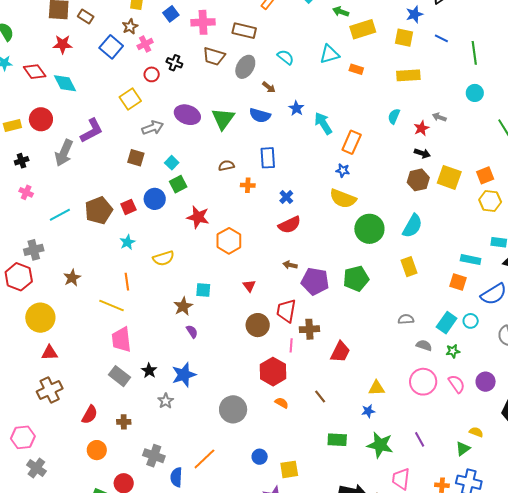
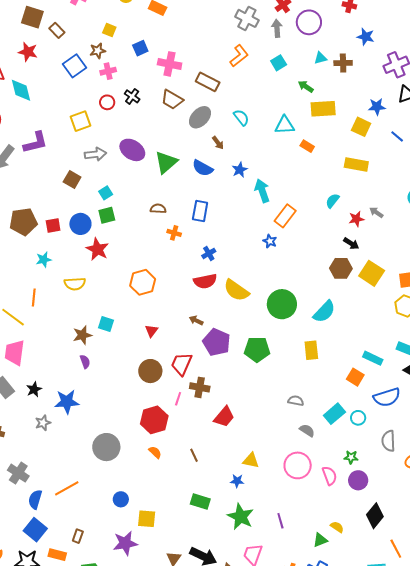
yellow semicircle: (343, 199) -> (236, 290), moved
red star: (198, 217) -> (97, 249), moved
green star: (453, 351) -> (351, 457), moved

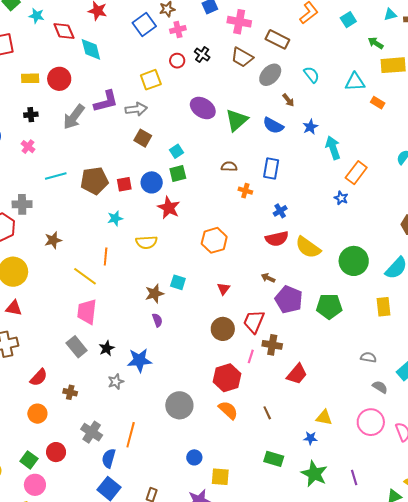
gray arrow: (95, 154) -> (136, 109), moved
orange semicircle: (155, 452) -> (228, 410), size x1.5
orange line: (67, 488) -> (131, 435), moved, turned -45

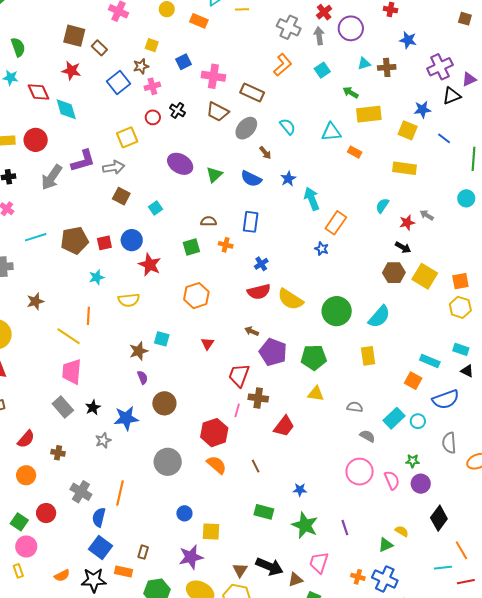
green triangle: (237, 120) -> (214, 175), size x0.7
green square: (178, 174) -> (191, 247), moved
brown circle: (223, 329) -> (164, 403), moved
yellow triangle: (324, 418) -> (316, 394), moved

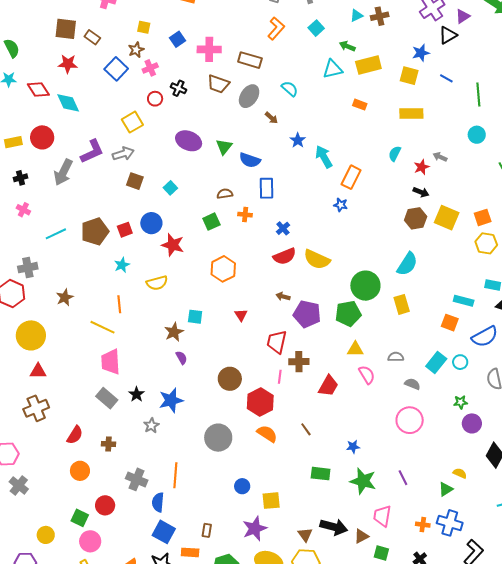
cyan triangle: (331, 132) -> (333, 69), moved
blue semicircle: (251, 179) -> (250, 160), moved
green circle: (337, 311) -> (365, 286), moved
brown circle: (164, 403) -> (230, 379), moved
pink semicircle: (392, 480) -> (367, 375), moved

